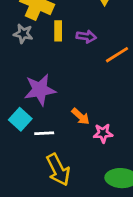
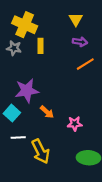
purple arrow: (86, 37) -> (80, 42), moved
orange arrow: (81, 116) -> (47, 112), moved
white line: (44, 133) -> (18, 138), moved

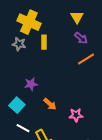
purple arrow: (80, 42) -> (81, 38), turned 32
purple star: (27, 91) -> (31, 84), size x0.6
white line: (18, 138) -> (23, 128), turned 32

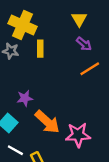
orange arrow: (50, 104) -> (47, 122), size x1.6
pink star: (76, 115) -> (78, 135), size x1.5

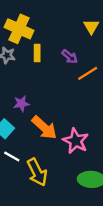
yellow triangle: (79, 19) -> (91, 26), moved
purple arrow: (84, 44) -> (70, 57), moved
pink star: (78, 135) -> (76, 141), turned 30

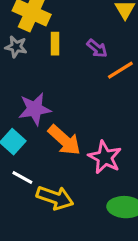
purple star: (21, 104) -> (35, 109), size x1.5
yellow arrow: (37, 172) -> (55, 198), turned -44

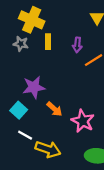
purple arrow: (97, 48) -> (77, 45), turned 56
orange arrow: (64, 140) -> (54, 109), size x0.7

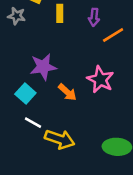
gray star: (21, 44) -> (17, 16), moved
pink star: (83, 121) -> (100, 79), moved

